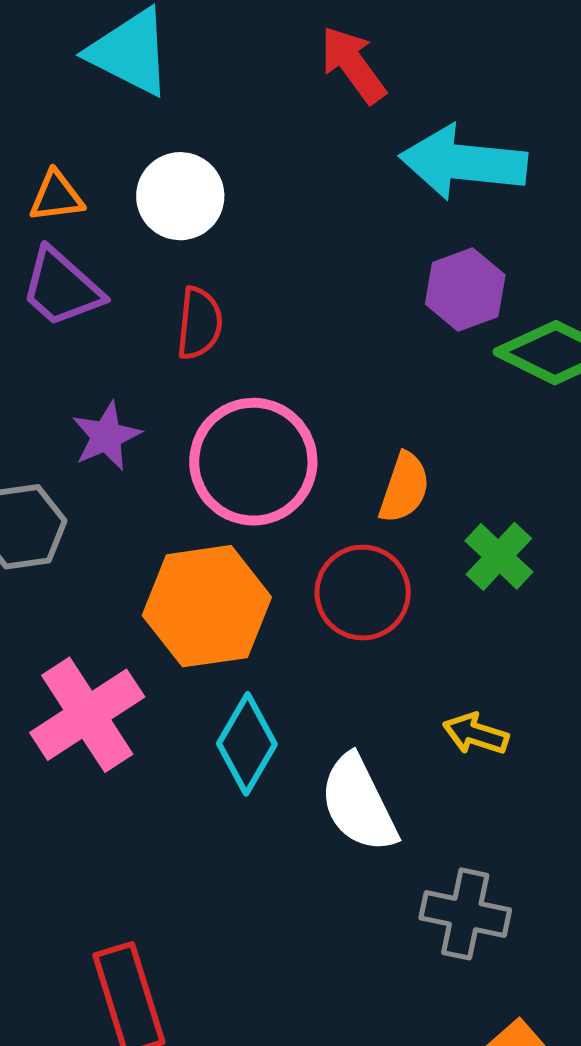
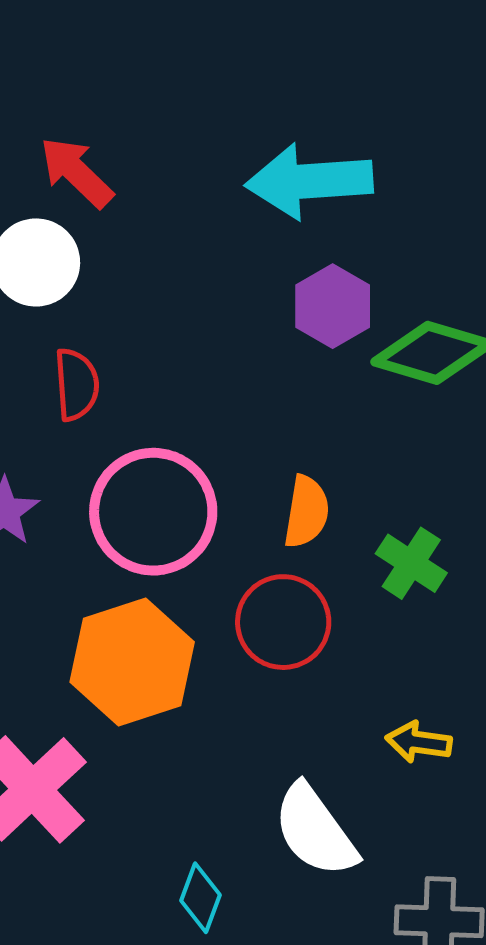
red arrow: (353, 65) -> (76, 172), moved
cyan diamond: (247, 744) -> (200, 898), moved, size x0.7

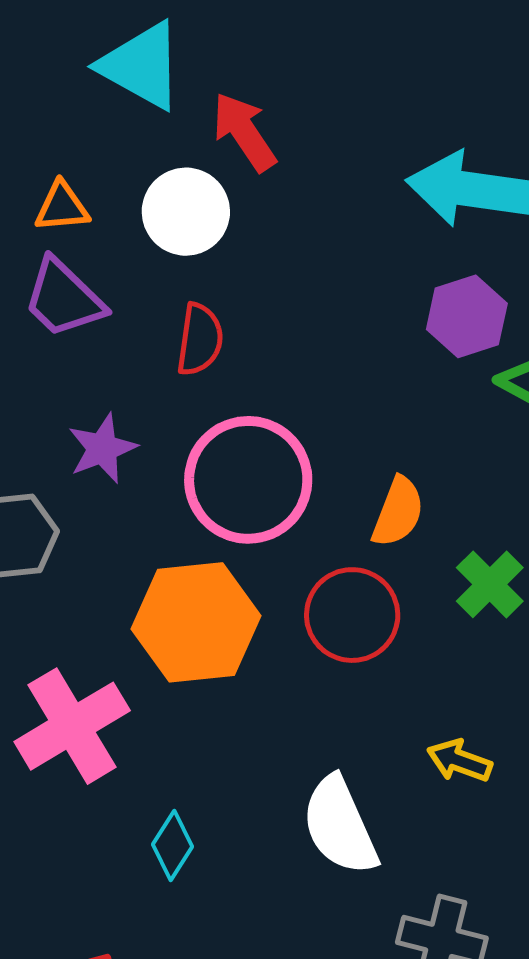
cyan diamond: (200, 898) -> (172, 845), moved

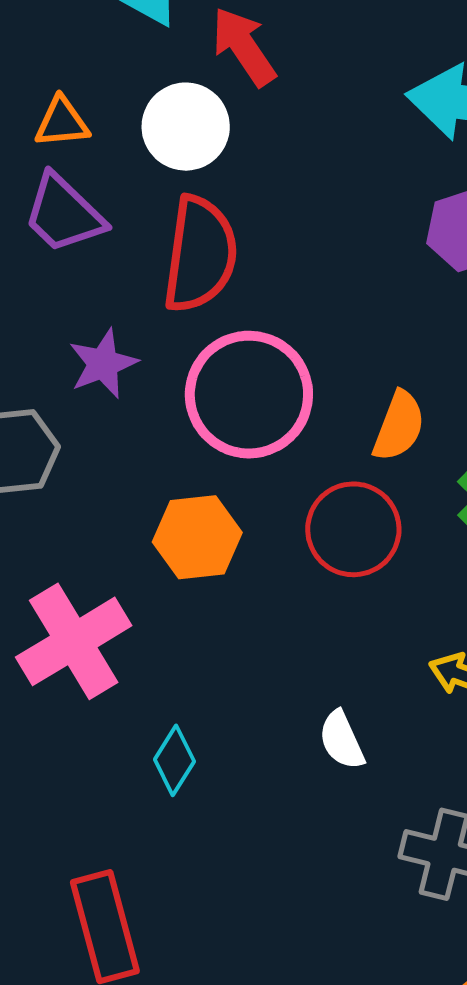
red semicircle: (200, 339) -> (200, 254), size x1.6
orange hexagon: (196, 622) -> (197, 537), size x0.7
white semicircle: (340, 826) -> (342, 740), size x0.6

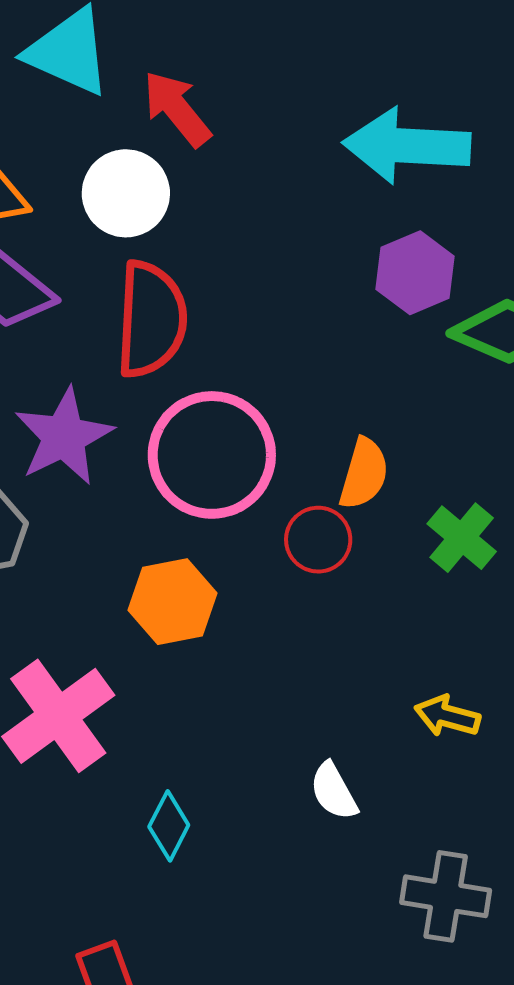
purple star: (103, 364) -> (64, 437), size x1.4
red circle: (353, 529) -> (318, 540), moved, size x0.7

